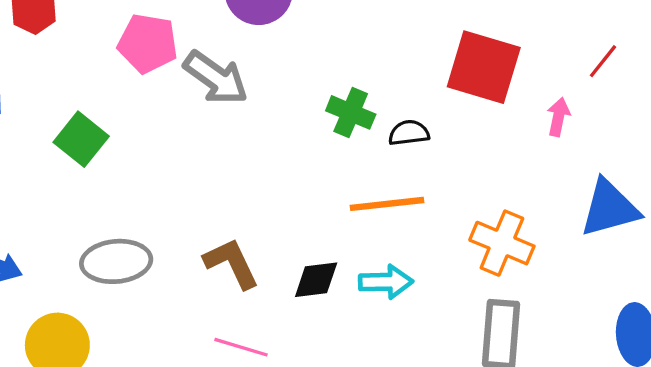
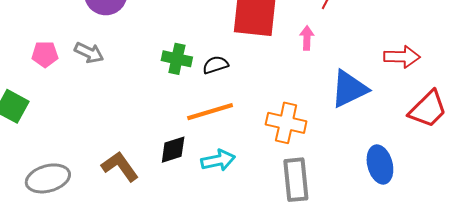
pink pentagon: (148, 43) -> (45, 54), moved, size x0.7
gray arrow: (216, 78) -> (89, 53), size x0.7
black diamond: (316, 280) -> (173, 150), moved

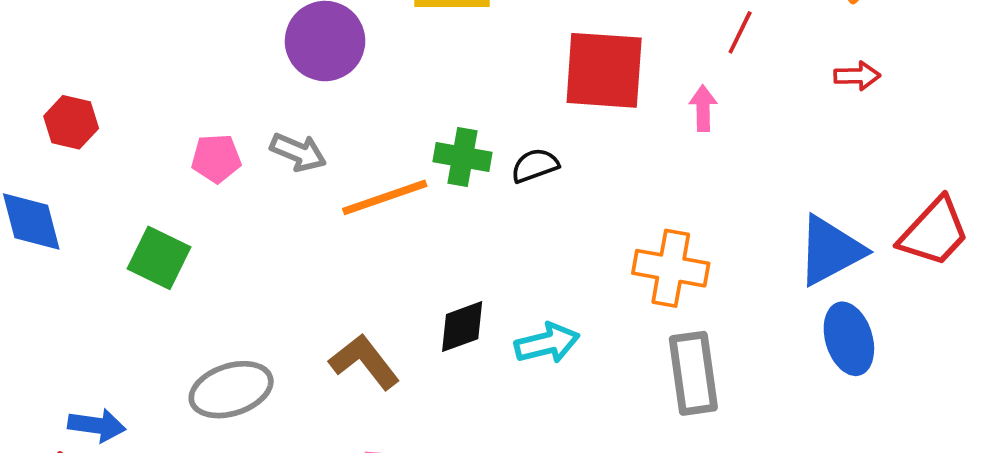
red arrow: (402, 57) -> (857, 76), moved, size x0.7
blue triangle: (349, 89) -> (830, 251), moved
orange line: (210, 112) -> (385, 197), moved

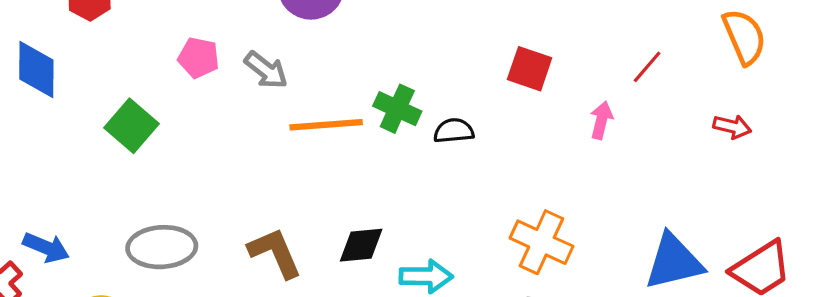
red square: (604, 70) -> (530, 69), size x0.6

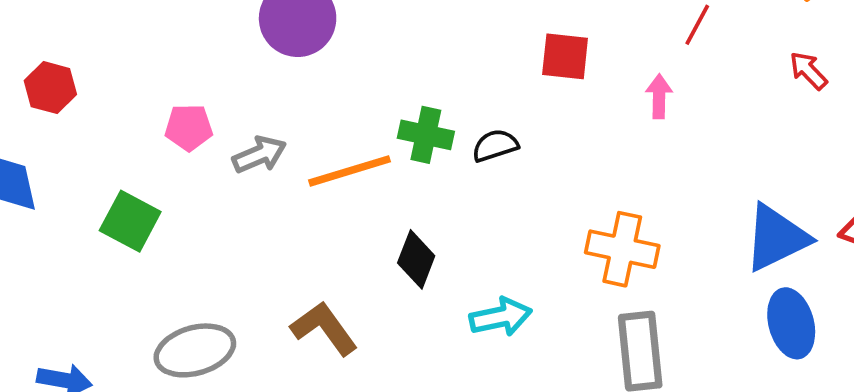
gray arrow: (266, 70) -> (259, 155), moved, turned -48
red arrow: (732, 127) -> (808, 71), turned -135
black diamond: (361, 245) -> (416, 259), moved, turned -51

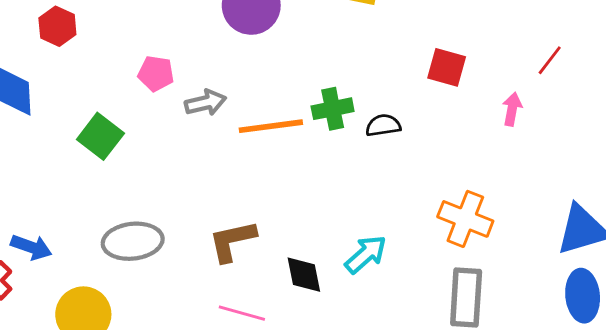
green cross: (426, 135) -> (333, 109), turned -33
black diamond: (416, 259) -> (304, 275), moved, turned -42
cyan arrow: (501, 317) -> (366, 254), turned -39
brown L-shape: (324, 328) -> (232, 241), turned -76

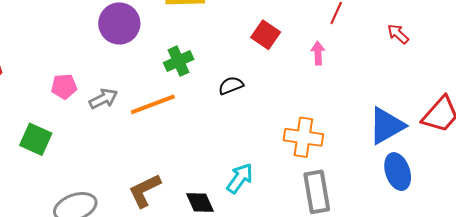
red square: (447, 67) -> (266, 35), turned 32
green cross: (333, 109) -> (179, 61), moved

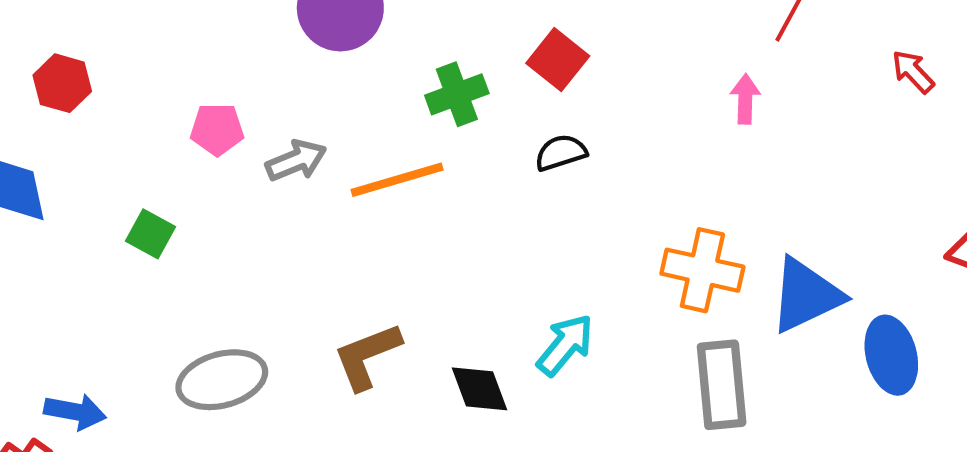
red square: (266, 35) -> (558, 60), moved
blue triangle: (387, 126) -> (806, 295), moved
green square: (36, 139) -> (151, 234), size x0.7

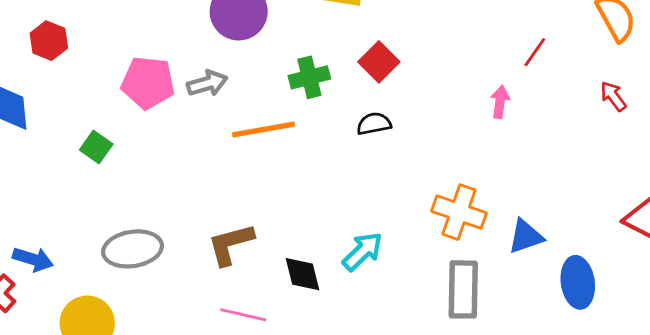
pink pentagon: (217, 129) -> (148, 83), size x1.5
gray arrow: (296, 161) -> (207, 83), moved
blue triangle: (806, 295) -> (526, 236), size x0.7

